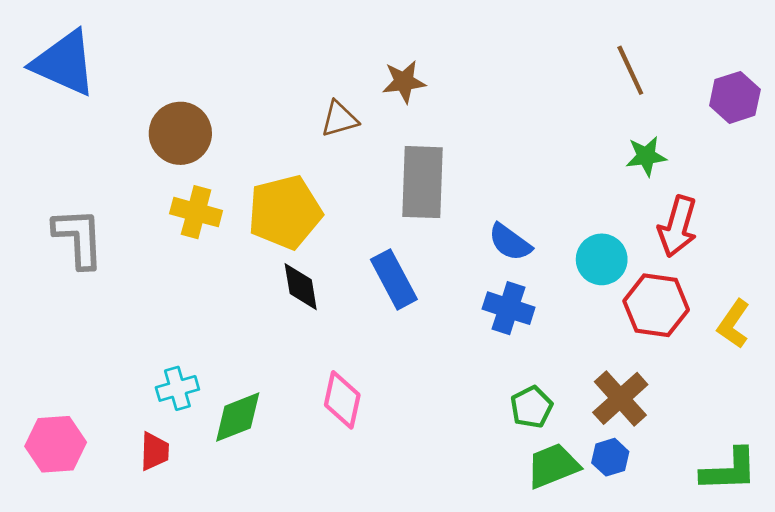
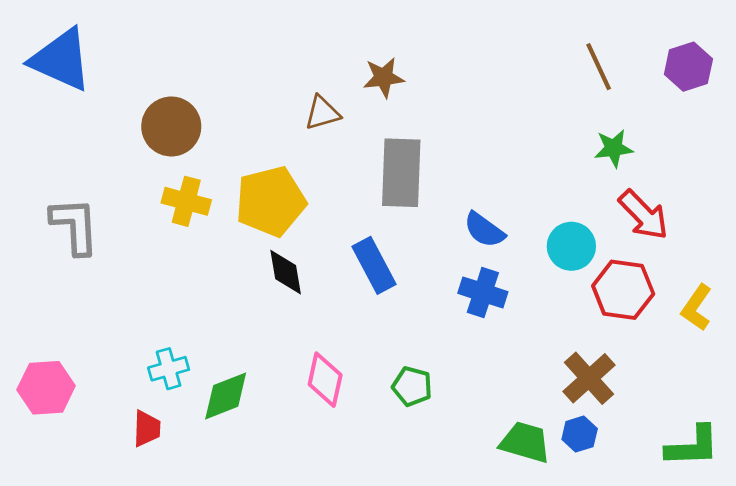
purple hexagon: (735, 97) -> (688, 67), moved
red arrow: (678, 226) -> (644, 215), turned -60
green pentagon: (531, 407) -> (412, 386), moved, turned -30
pink hexagon: (56, 444) -> (46, 388), moved
green trapezoid: (553, 466) -> (525, 442), turned 38

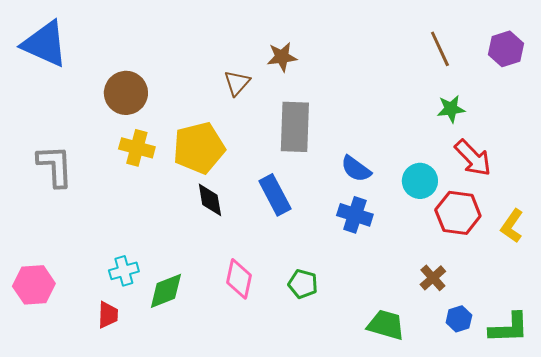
brown triangle: (322, 113) -> (237, 83), turned -32
brown cross: (589, 378) -> (433, 278), size x0.7
blue hexagon: (580, 434) -> (459, 319), moved

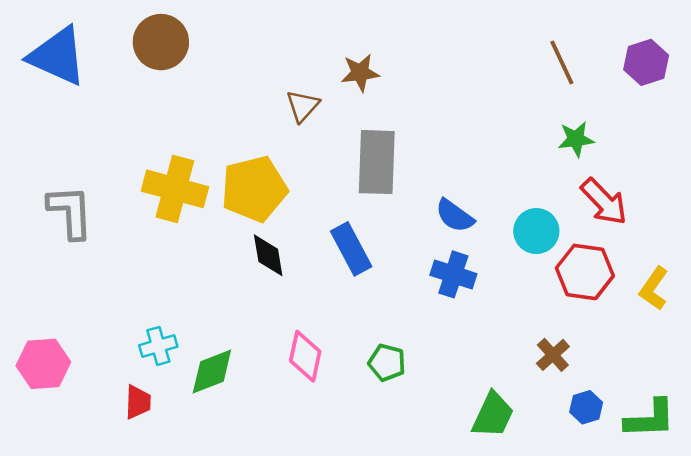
brown circle: (126, 93) -> (161, 42), moved
yellow cross: (137, 148) -> (175, 189), size x1.4
green trapezoid: (386, 325) -> (493, 415), turned 99

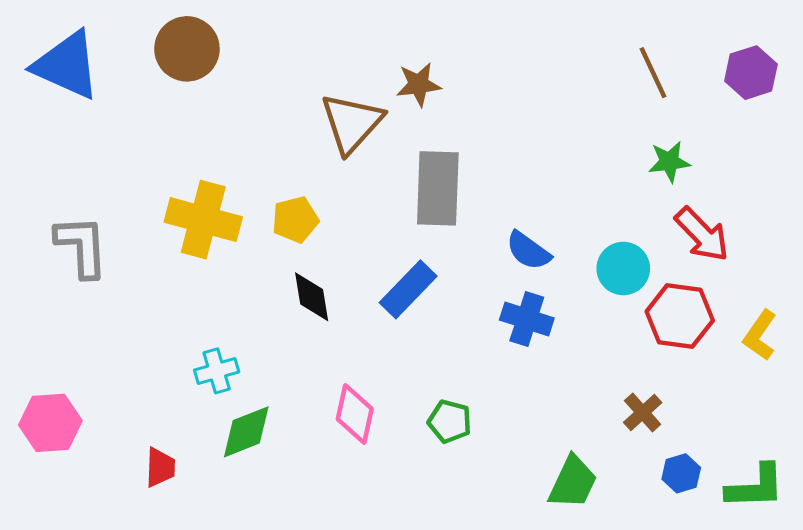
brown triangle: (303, 106) -> (352, 123), size x1.6
yellow pentagon: (254, 189) -> (295, 220), size x0.6
blue rectangle: (351, 249) -> (408, 289), turned 72
cyan cross: (158, 346) -> (217, 371), moved

